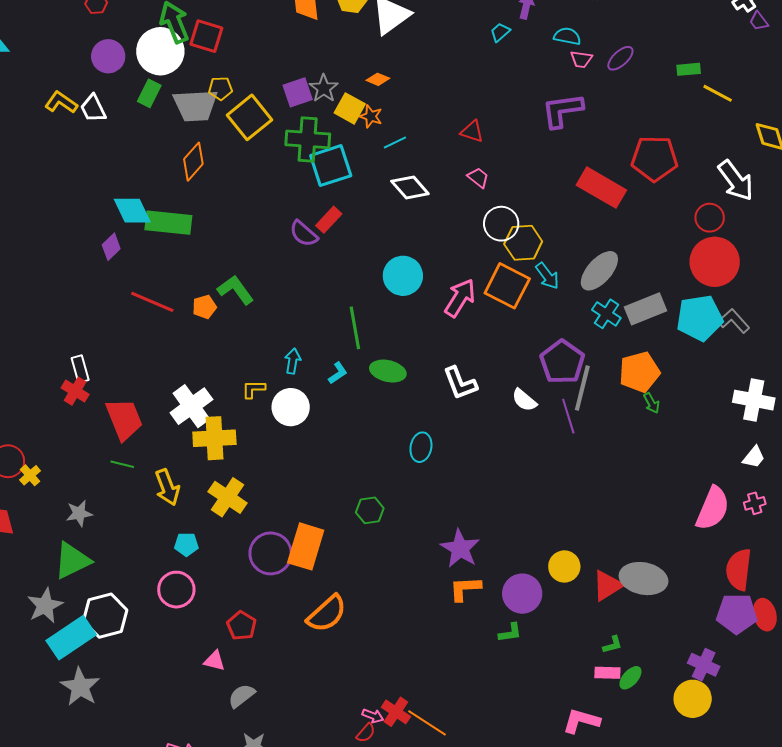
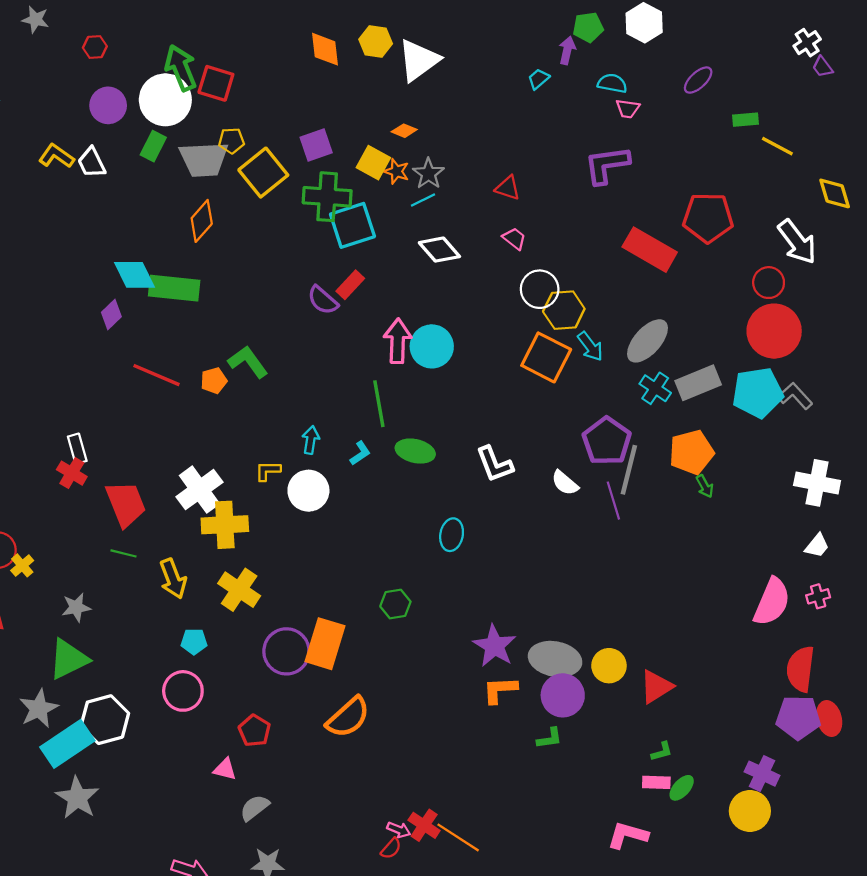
purple ellipse: (620, 58) -> (698, 80), moved
gray star: (324, 88) -> (428, 174), moved
pink arrow: (460, 298) -> (398, 341), moved, turned -30
gray ellipse: (643, 579) -> (555, 659), moved

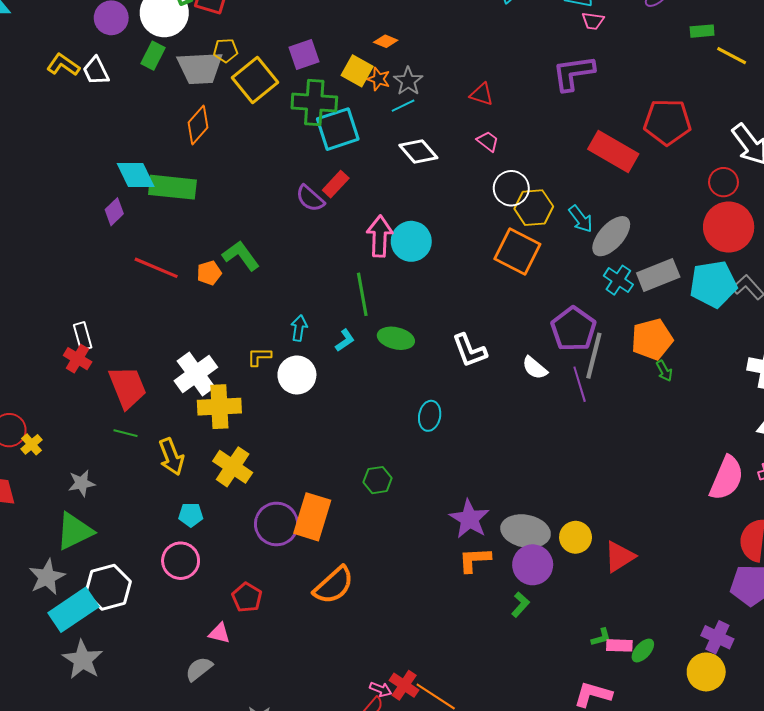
cyan arrow: (590, 346) -> (581, 219), moved
green L-shape: (550, 738) -> (520, 605), turned -40
green L-shape: (662, 752) -> (601, 637), moved
gray semicircle: (255, 808) -> (199, 669), moved

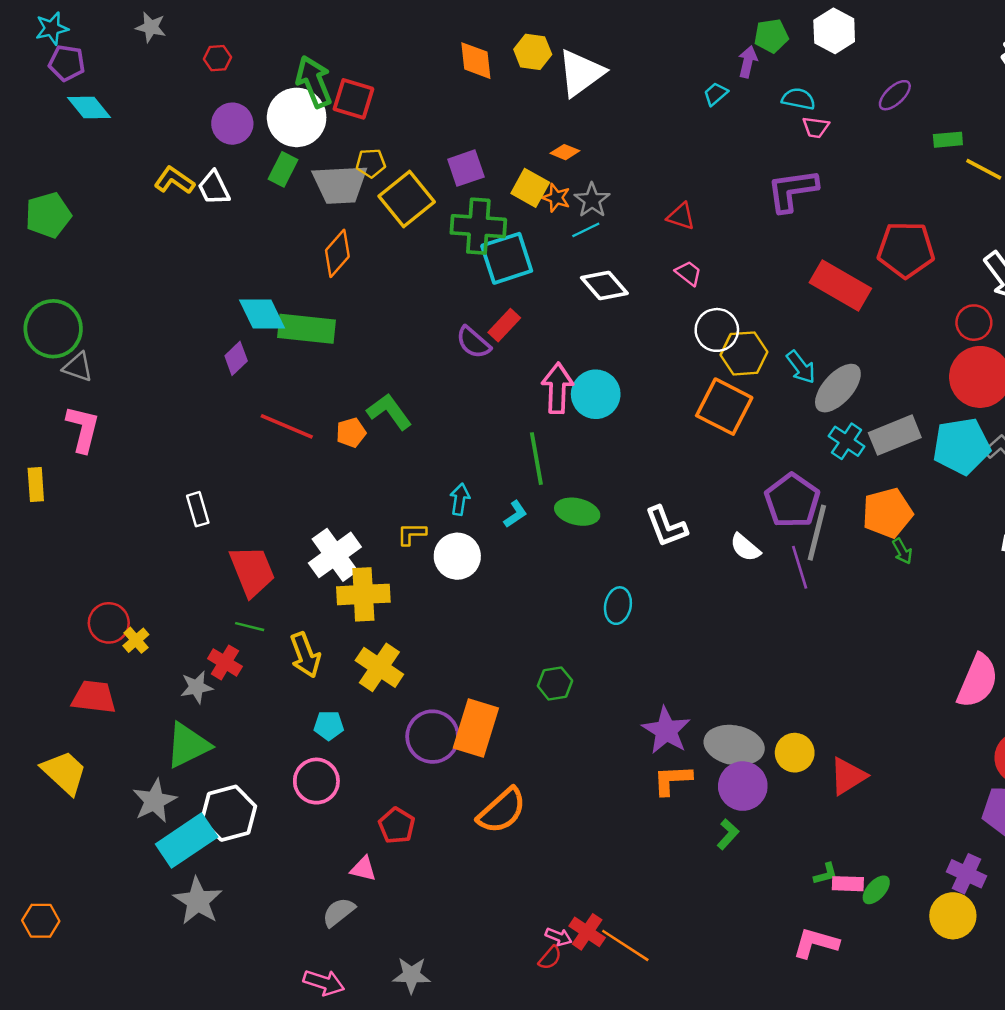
red cross: (78, 359) -> (225, 662), moved

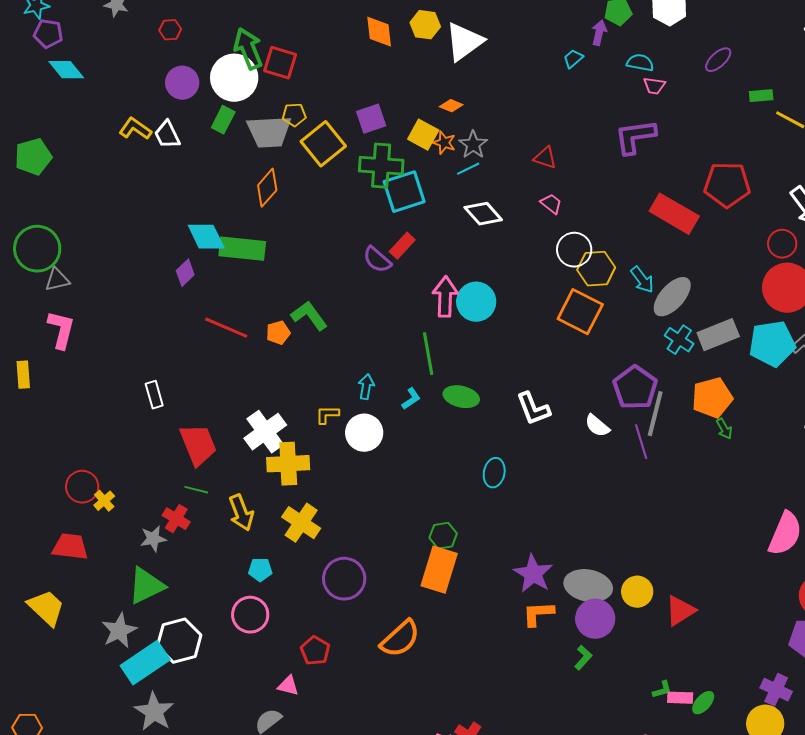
gray triangle: (78, 367) -> (57, 280), turned -32
orange rectangle: (476, 728) -> (439, 570), moved

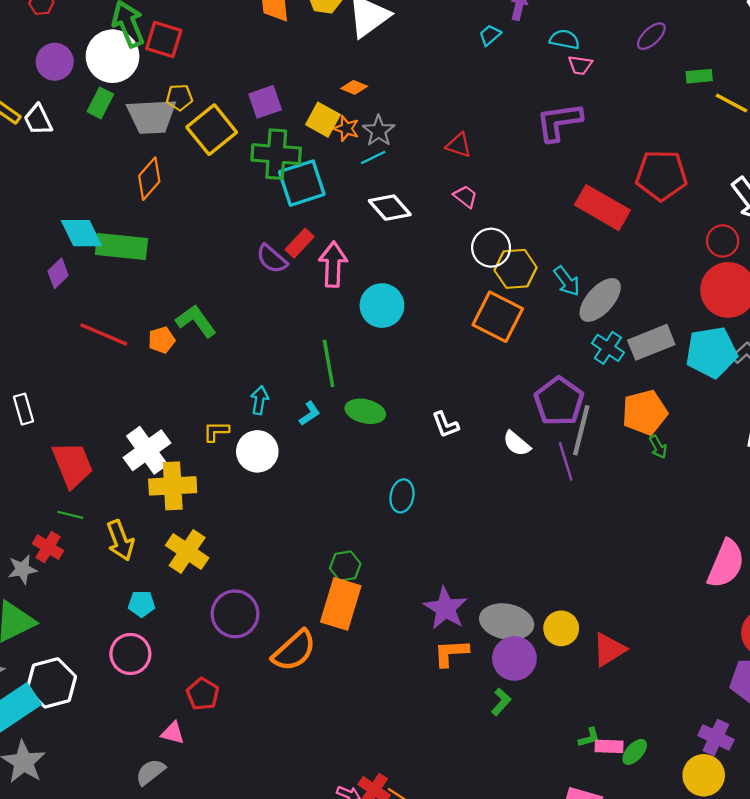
pink arrow: (445, 297) -> (333, 264), moved
white L-shape: (533, 409) -> (445, 425), size x0.7
orange semicircle: (400, 639) -> (294, 651), moved

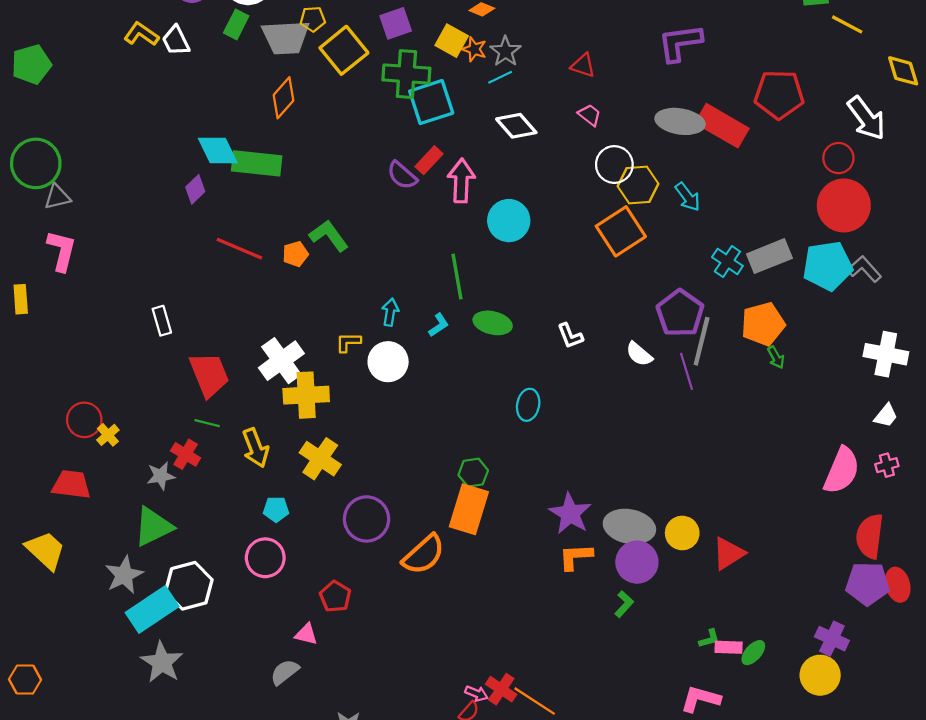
gray ellipse: (600, 300) -> (680, 121), moved, turned 57
orange square: (498, 317) -> (621, 231), turned 30

